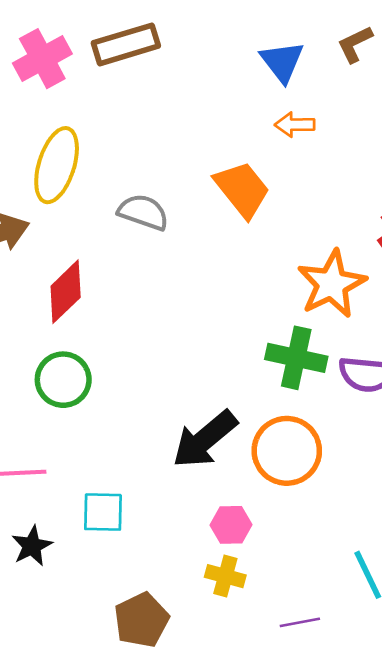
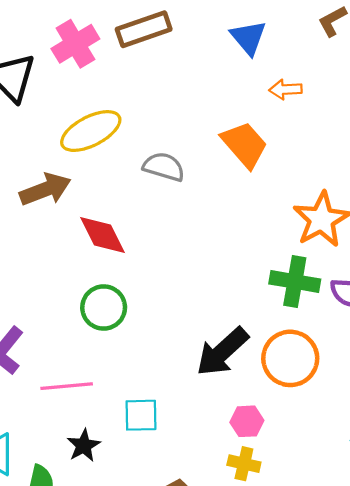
blue triangle: (282, 62) -> (248, 38), moved
yellow ellipse: (57, 165) -> (91, 131), turned 48
red diamond: (66, 292) -> (103, 235), turned -70

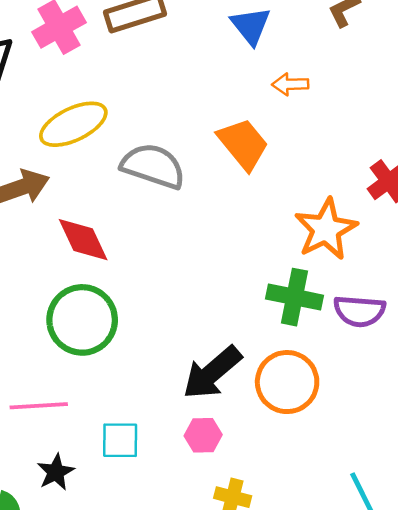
gray semicircle: (164, 167) -> (153, 166), size x1.4
green circle: (104, 308) -> (82, 320), size x1.4
pink hexagon: (247, 421) -> (203, 435), moved

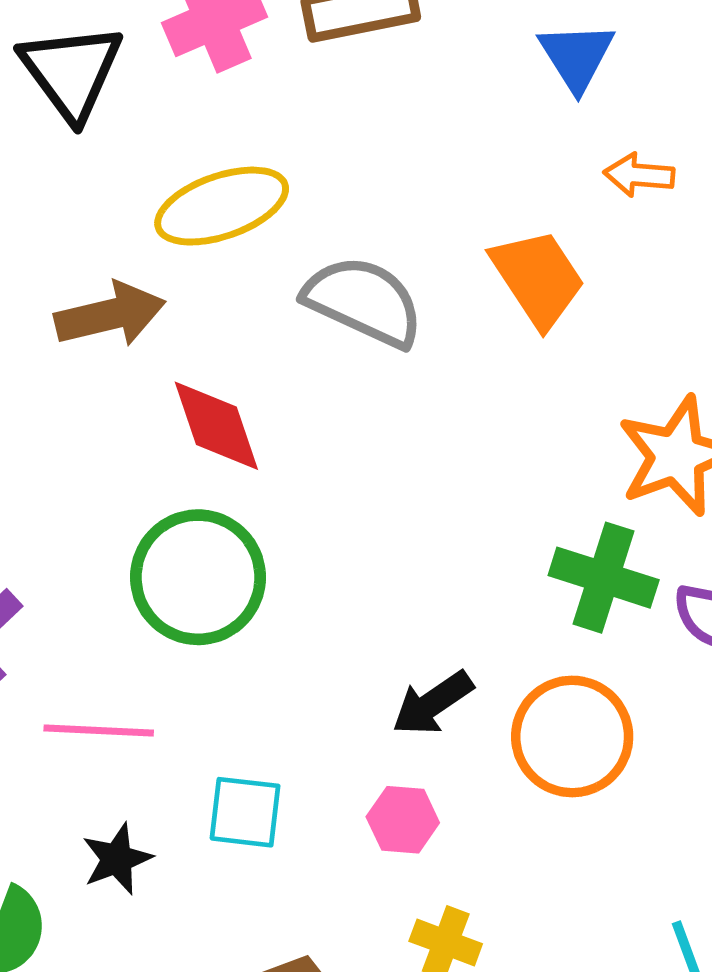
black arrow: (212, 373) -> (433, 703), size x0.7

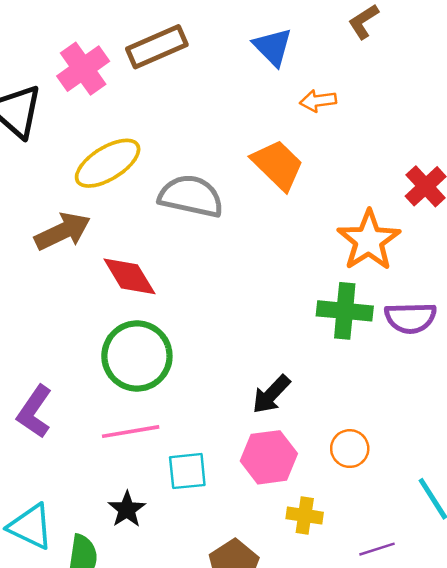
pink line: (99, 730) -> (131, 432), moved
orange circle: (572, 736) -> (350, 449), moved, size x0.6
pink hexagon: (403, 820) -> (269, 457), size x1.5

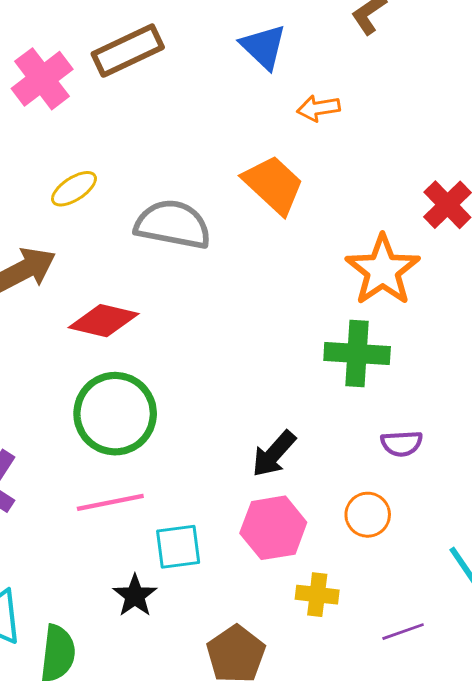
yellow ellipse: (108, 163) -> (74, 189), size x0.6
red diamond: (129, 276) -> (104, 321), turned -44
purple semicircle: (410, 318) -> (402, 443), moved, size x0.7
black star: (127, 509) -> (135, 596), moved

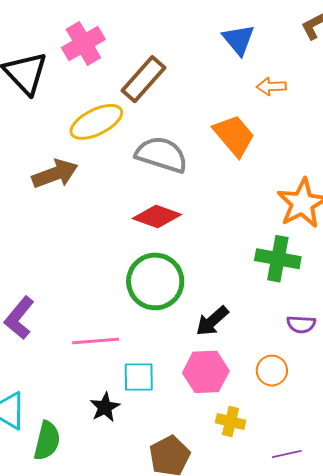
brown rectangle: (128, 51) -> (143, 79), moved, turned -30
yellow ellipse: (74, 189) -> (96, 122), size x1.6
red diamond: (104, 321) -> (157, 217), moved
green circle: (115, 414) -> (155, 281), moved

